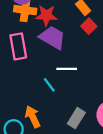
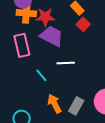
cyan line: (49, 85) -> (41, 75), moved
orange arrow: (33, 117) -> (54, 104), moved

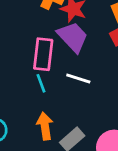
pink rectangle: (22, 45) -> (43, 54), moved

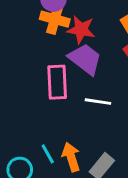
cyan line: (41, 83) -> (48, 154), moved

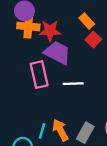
cyan line: (48, 154) -> (42, 131), turned 56

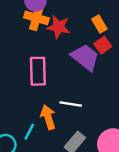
purple trapezoid: (57, 53) -> (85, 57), moved
white line: (73, 84) -> (71, 104), moved
orange arrow: (60, 130) -> (48, 117), moved

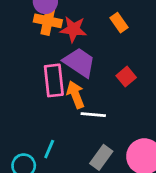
red square: (103, 45) -> (126, 77), moved
purple trapezoid: (85, 57) -> (79, 62), moved
orange arrow: (48, 117) -> (76, 95), moved

